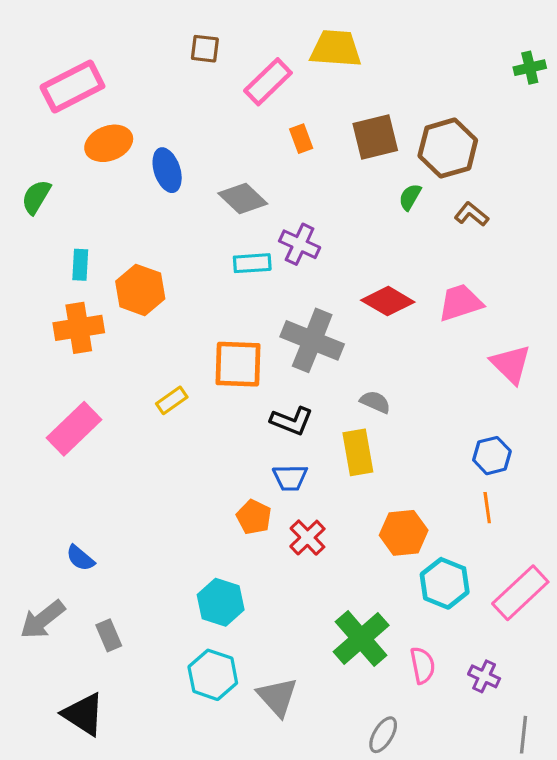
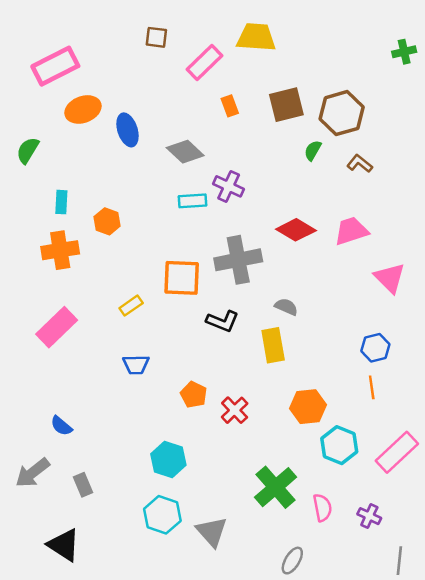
orange hexagon: (140, 290) -> (107, 221), size x0.7
gray cross: (312, 340) -> (238, 260), turned -33
blue trapezoid: (290, 478) -> (136, 364), moved

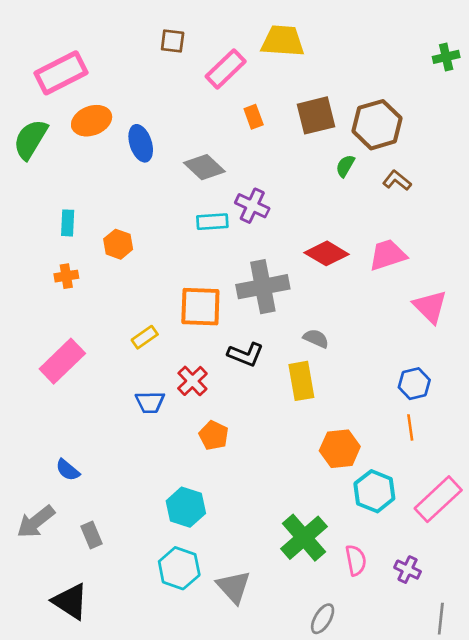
green semicircle: (28, 150) -> (30, 139), moved, size x1.4
orange cross: (60, 250) -> (66, 276), size x0.6
red cross: (235, 410) -> (192, 381), moved

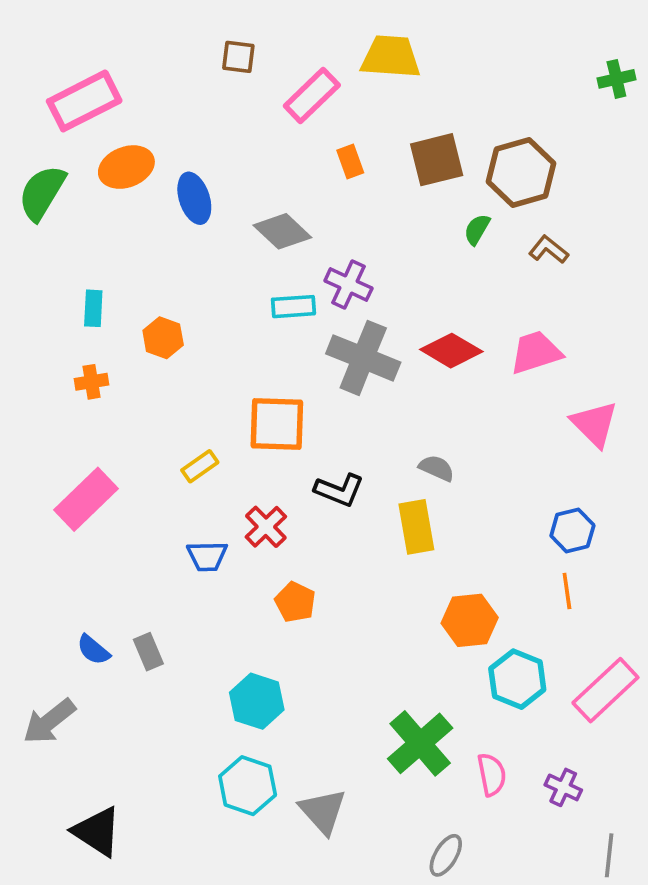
gray cross: (263, 287) -> (363, 358), moved, turned 33
gray rectangle: (92, 535) -> (148, 652), moved

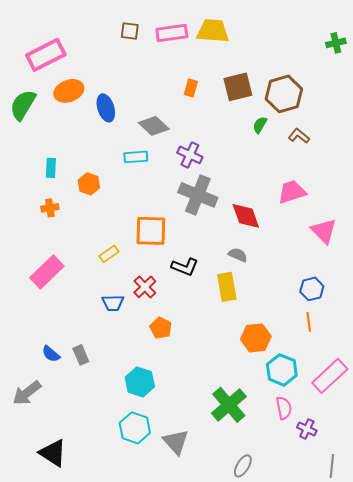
pink rectangle: (312, 95) -> (172, 33), moved, turned 36
orange rectangle: (350, 162) -> (191, 88), turned 36
cyan rectangle: (293, 307) -> (136, 157), moved
red diamond: (451, 351) -> (246, 216), moved, turned 40
pink semicircle: (492, 775) -> (284, 408), moved

